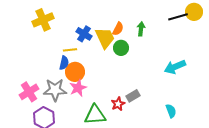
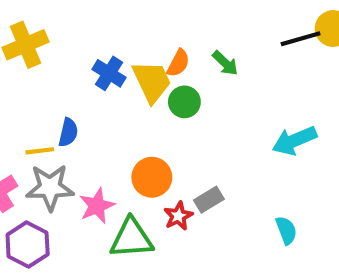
green arrow: (141, 29) -> (225, 63), turned 128
yellow line: (70, 50) -> (40, 151), moved
orange circle: (75, 72) -> (152, 177), moved
pink star: (78, 88) -> (97, 206), moved

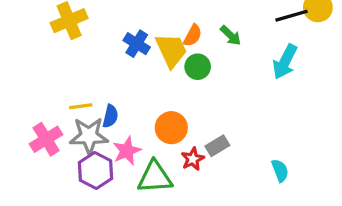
blue semicircle: (68, 132) -> (110, 116), moved
cyan arrow: (294, 141) -> (285, 62), moved, turned -40
purple hexagon: (28, 245) -> (96, 171), moved

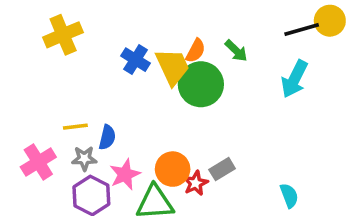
green circle: (198, 67) -> (201, 84), size x1.6
orange circle: (171, 128) -> (173, 169), moved
gray star: (89, 136) -> (84, 158), size x0.6

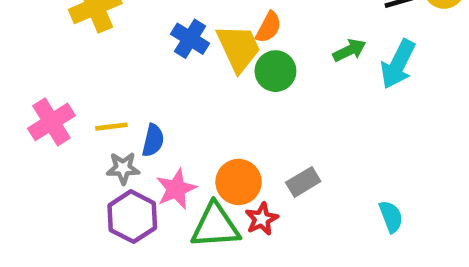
green arrow: (236, 51) -> (349, 50), moved, turned -70
green circle: (201, 84) -> (275, 71), size x0.7
pink cross: (38, 162) -> (51, 122), moved
red star: (196, 183) -> (262, 219), moved

